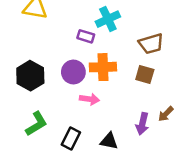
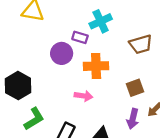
purple circle: (73, 72) -> (62, 53), moved
brown square: (145, 74) -> (135, 88), moved, turned -36
black hexagon: (30, 76) -> (18, 86), moved

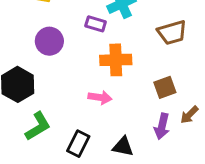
purple circle: (62, 53) -> (49, 41), moved

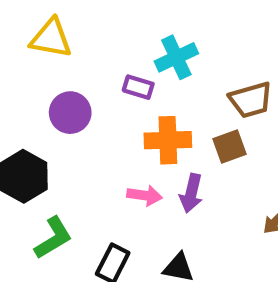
brown square: (165, 87) -> (229, 147), moved
purple arrow: (162, 126) -> (191, 193), moved

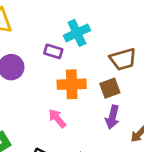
purple arrow: (191, 193) -> (112, 117), moved
pink arrow: (145, 195) -> (57, 118), turned -138

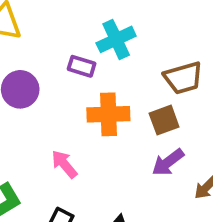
purple arrow: (112, 117) -> (168, 162), turned 40
pink arrow: (57, 118) -> (64, 164), moved

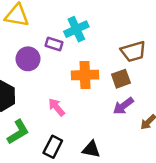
cyan cross: (116, 39) -> (76, 29), moved
purple rectangle: (82, 66) -> (54, 44), moved

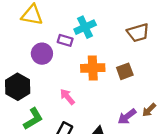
brown trapezoid: (133, 51) -> (138, 33), moved
purple arrow: (123, 106) -> (127, 117), moved

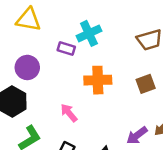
purple circle: (42, 54) -> (27, 67), moved
brown square: (125, 71) -> (146, 84), moved

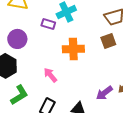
brown square: (146, 84) -> (108, 41), moved

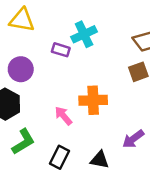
orange cross: (73, 49) -> (93, 100), moved

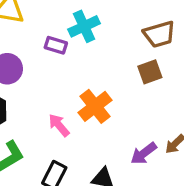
orange cross: (93, 100) -> (95, 106), turned -36

